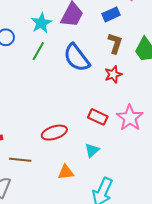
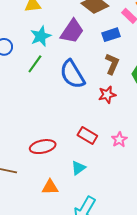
pink star: (130, 118) -> (119, 139), size x0.6

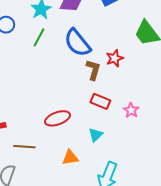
brown L-shape: (112, 64) -> (93, 70), moved
pink star: (119, 139) -> (131, 110), moved

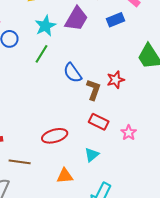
blue semicircle: (77, 43) -> (73, 73), moved, size x0.7

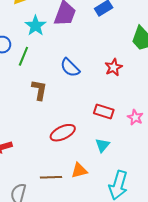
green line: (41, 54) -> (23, 56), moved
brown L-shape: (94, 90) -> (39, 90), moved
brown line: (20, 162) -> (51, 177), moved

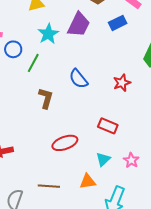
pink star: (135, 117) -> (131, 160), moved
orange triangle: (79, 170) -> (88, 181), moved

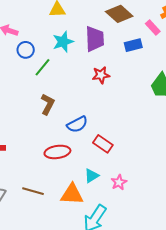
purple trapezoid: (79, 25) -> (95, 39), turned -40
blue semicircle: (78, 79) -> (77, 124), moved, turned -90
red star: (122, 83) -> (101, 75), moved
orange triangle: (88, 181) -> (72, 194), size x1.4

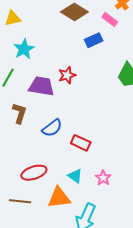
purple trapezoid: (95, 39) -> (41, 86), moved, turned -68
red ellipse: (57, 152) -> (34, 173), moved
cyan triangle: (92, 176) -> (75, 176), turned -42

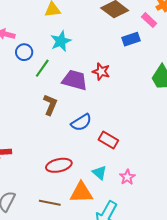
red star: (67, 75) -> (101, 71), turned 30
brown line: (20, 201) -> (50, 203), moved

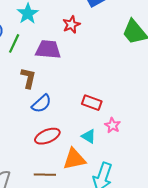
red star: (101, 71) -> (71, 25), moved, turned -30
blue semicircle: (81, 122) -> (41, 104), moved
pink star: (127, 177) -> (113, 125), moved

